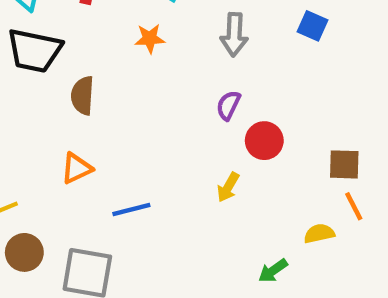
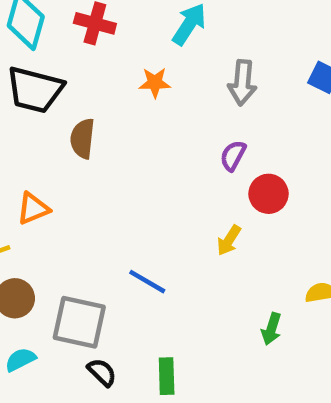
orange triangle: (77, 168) -> (33, 209), moved
blue line: (131, 209) -> (147, 282), moved, turned 42
green arrow: (273, 271) -> (271, 329), turned -40

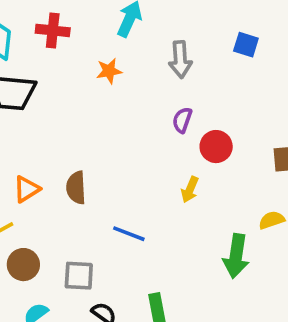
brown semicircle: (82, 139) -> (76, 188), moved
gray square: (79, 322) -> (79, 276), size x0.7
green arrow: (271, 329) -> (236, 256), size x1.6

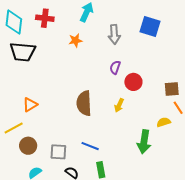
blue square: (246, 45) -> (150, 26), size x1.5
brown semicircle: (76, 188) -> (84, 103), moved, size x1.4
blue line: (129, 234) -> (90, 146), moved

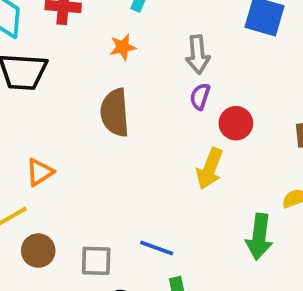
gray arrow: (114, 34) -> (198, 55), moved
brown semicircle: (84, 103) -> (115, 113), moved
yellow arrow: (119, 105) -> (210, 169), size x1.5

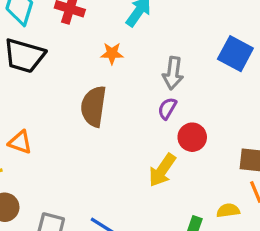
orange triangle: (40, 172) -> (20, 142), turned 40

